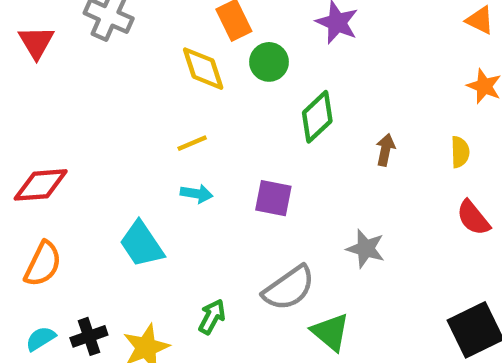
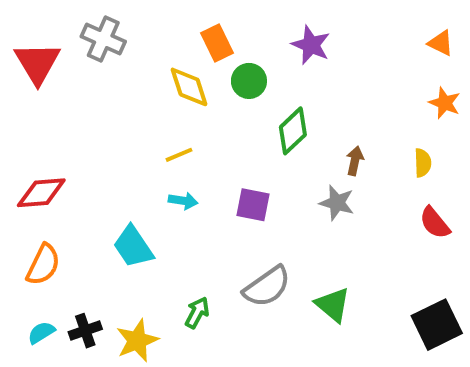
red triangle: (36, 42) -> (37, 63), size x1.4
gray star: (366, 249) -> (337, 203), moved
green triangle: (330, 332) -> (333, 305), moved

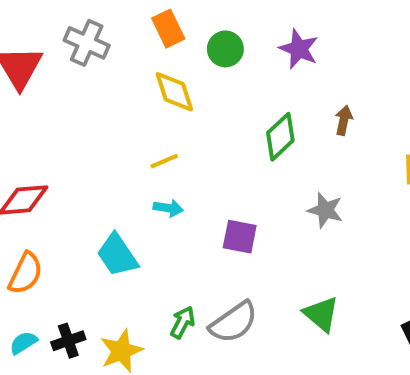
orange rectangle: (217, 43) -> (168, 29), moved
green circle: (249, 81) -> (225, 49), moved
brown arrow: (355, 161) -> (344, 120), moved
purple square: (253, 205) -> (240, 237), moved
gray semicircle: (267, 287) -> (234, 322), moved

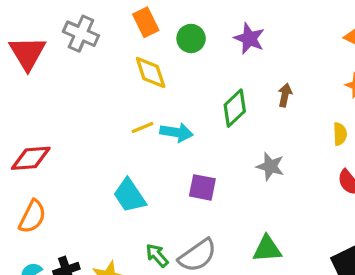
cyan arrow: (168, 208) -> (176, 132), moved, size x1.4
cyan trapezoid: (117, 255) -> (130, 196), moved
green triangle: (321, 314) -> (267, 249), turned -44
green arrow: (183, 322) -> (157, 255), turned -70

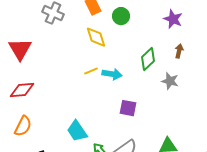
purple star: (249, 38) -> (173, 19), moved
red triangle: (28, 53) -> (20, 49), moved
gray star: (270, 166) -> (170, 81), moved
cyan trapezoid: (130, 196) -> (77, 131), moved

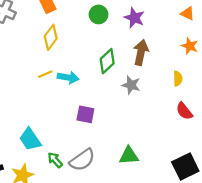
green circle: (121, 16) -> (99, 14), moved
yellow diamond: (96, 37) -> (51, 37), turned 55
brown arrow: (179, 51) -> (141, 52), size x1.6

